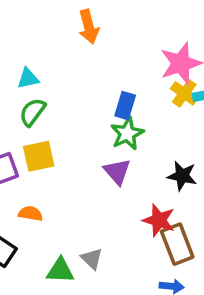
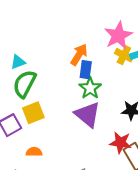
orange arrow: (89, 27) -> (79, 55), moved, turned -125
green semicircle: (32, 112) -> (25, 84), size x1.4
purple triangle: (117, 172) -> (87, 115), size x1.4

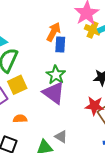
green star: (90, 88) -> (56, 75), moved
purple triangle: (87, 115) -> (54, 93), moved

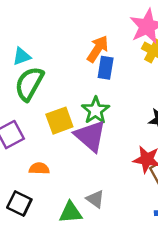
yellow square: (17, 85) -> (59, 121), moved

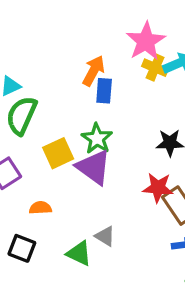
green triangle: (71, 212) -> (79, 253), turned 35

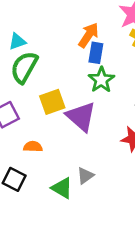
green star: (97, 139) -> (101, 80), moved
gray triangle: (105, 236) -> (85, 176), turned 48

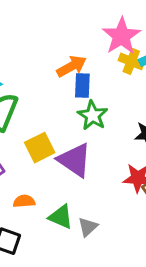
orange arrow: (89, 35) -> (72, 66), turned 35
green triangle: (62, 188) -> (61, 217), moved

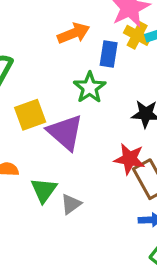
blue rectangle: (82, 85) -> (109, 54), moved
green triangle: (61, 217) -> (44, 190), turned 36

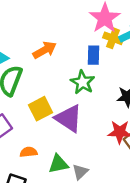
orange arrow: (74, 33) -> (45, 50), moved
green triangle: (44, 190) -> (58, 164), turned 50

